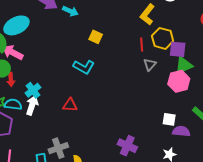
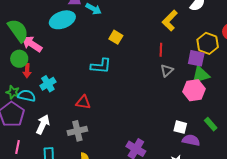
cyan ellipse: (16, 25) -> (62, 20), moved
yellow hexagon: (163, 38) -> (208, 43), moved
cyan L-shape: (84, 67) -> (101, 66), turned -30
white arrow: (32, 105) -> (43, 124), moved
gray cross: (58, 148) -> (77, 131), moved

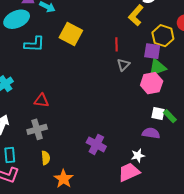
yellow L-shape: (170, 21) -> (136, 15), moved
yellow square: (116, 37) -> (71, 34), size x1.6
cyan L-shape: (101, 66) -> (34, 44), moved
white square: (180, 127) -> (158, 114), moved

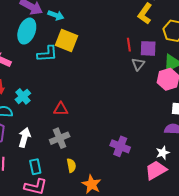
cyan ellipse: (17, 19) -> (27, 31), turned -40
yellow square: (71, 34) -> (66, 41), moved
purple square: (152, 51) -> (148, 48), moved

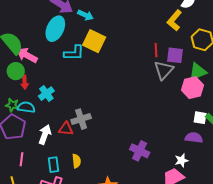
gray triangle: (138, 64) -> (164, 70), size x1.5
red triangle: (61, 109) -> (66, 129), moved
gray cross: (60, 138) -> (81, 119), moved
yellow semicircle: (71, 165) -> (76, 161), moved

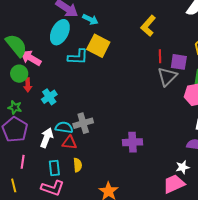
yellow L-shape: (174, 20) -> (148, 26), moved
cyan semicircle: (26, 107) -> (64, 127), moved
red triangle: (66, 129) -> (69, 143), moved
purple cross: (140, 151) -> (133, 142), moved, turned -30

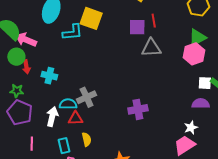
purple square: (179, 62) -> (137, 27), moved
gray triangle: (167, 77) -> (151, 48), moved, turned 50
cyan cross: (49, 97) -> (49, 76), turned -35

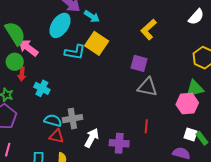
red line: (154, 21) -> (146, 126), moved
white arrow: (52, 117) -> (92, 138), moved

